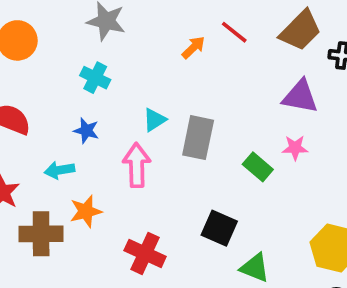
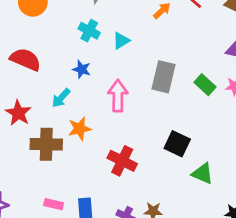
cyan triangle: (155, 120) -> (121, 41), moved
green rectangle: (258, 167) -> (205, 85), moved
cyan arrow: (59, 170) -> (61, 98), turned -40

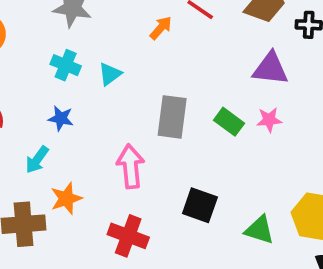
pink arrow: (118, 96) -> (131, 166), moved
green triangle: (202, 174) -> (260, 230), moved

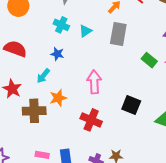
gray rectangle: (172, 117) -> (118, 34), moved

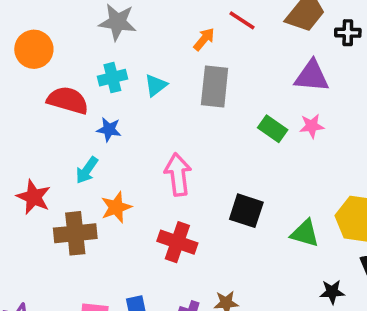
cyan cross: (61, 25) -> (112, 78), turned -35
red semicircle: (15, 49) -> (68, 100), moved

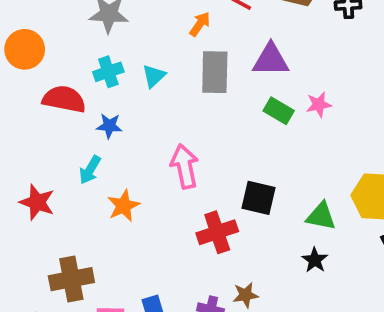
purple triangle: (312, 76) -> (271, 60), moved
brown cross: (75, 233) -> (71, 279), moved
red cross: (177, 242) -> (217, 232), moved, turned -33
black star: (332, 292) -> (315, 260), moved, turned -30

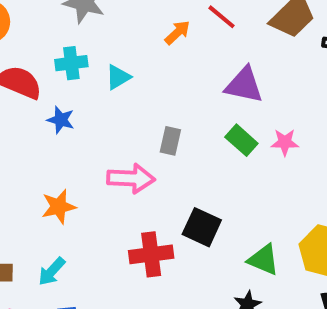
gray rectangle: (215, 72) -> (170, 141), moved, size x0.6
pink arrow: (185, 166) -> (131, 178), turned 93
cyan arrow: (90, 170) -> (52, 271), moved

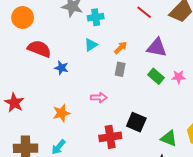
orange arrow: (177, 33) -> (121, 48), moved
cyan cross: (71, 63) -> (96, 17), moved
gray rectangle: (170, 141) -> (120, 69), moved
pink arrow: (131, 178) -> (99, 98), size x0.7

